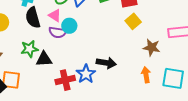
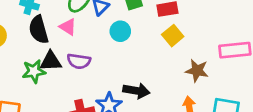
cyan circle: (69, 26) -> (120, 31), moved
purple semicircle: (58, 32) -> (79, 61), moved
black triangle: (44, 59) -> (51, 61), moved

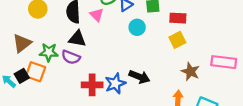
purple semicircle: (79, 61) -> (71, 57), moved
green star: (34, 71) -> (49, 52), moved

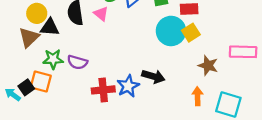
cyan circle: (137, 27) -> (171, 31), moved, size x1.6
black triangle: (77, 39) -> (50, 27), moved
brown triangle: (22, 43) -> (29, 37), moved

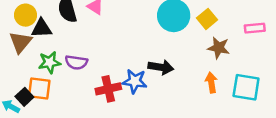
yellow square: (191, 33) -> (207, 19), moved
pink rectangle: (243, 52) -> (255, 28), size x0.7
blue star: (128, 86) -> (135, 81), turned -30

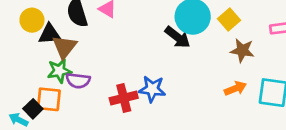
brown triangle: (20, 42) -> (64, 47), moved
purple semicircle: (76, 62) -> (78, 81), moved
black arrow: (161, 67) -> (178, 37), moved, turned 30
orange arrow: (211, 83) -> (235, 88), turned 78

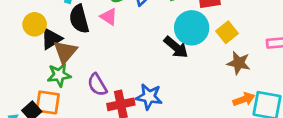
black triangle: (50, 34) -> (51, 39), turned -30
purple semicircle: (78, 81) -> (97, 85), moved, turned 50
orange arrow: (235, 88) -> (244, 99), moved

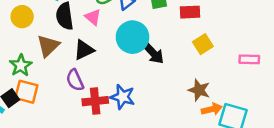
cyan circle: (192, 28) -> (133, 37), moved
black triangle: (51, 39) -> (84, 50), moved
brown star: (239, 63) -> (199, 90), moved
green star: (59, 75) -> (21, 65), moved, turned -30

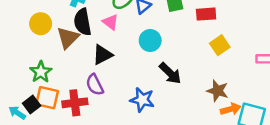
cyan circle: (133, 37) -> (150, 40), size x0.7
brown triangle: (48, 46) -> (68, 38), moved
black arrow: (153, 53) -> (170, 73), moved
red cross: (95, 101) -> (75, 103), moved

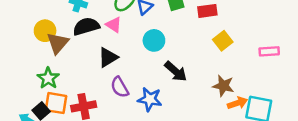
black semicircle: (83, 22) -> (86, 26), turned 88
brown triangle: (68, 38) -> (58, 43), moved
purple semicircle: (95, 85) -> (120, 87), moved

